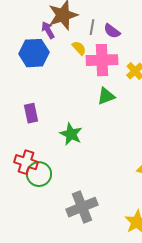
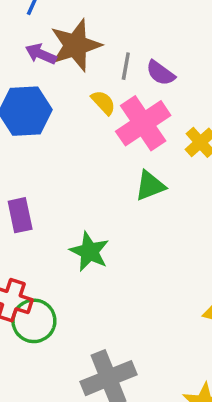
purple arrow: (48, 30) -> (41, 54), moved, turned -36
pink cross: (102, 60) -> (143, 123), turned -32

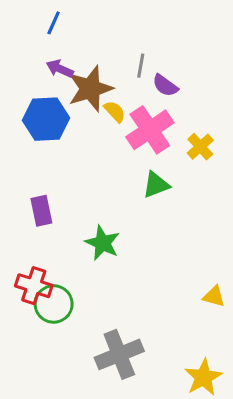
brown star: (76, 45) -> (90, 89), moved
gray line: (126, 66) -> (141, 66), moved

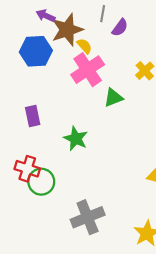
purple semicircle: (165, 86) -> (120, 28), turned -90
pink cross: (150, 130) -> (88, 70), moved

